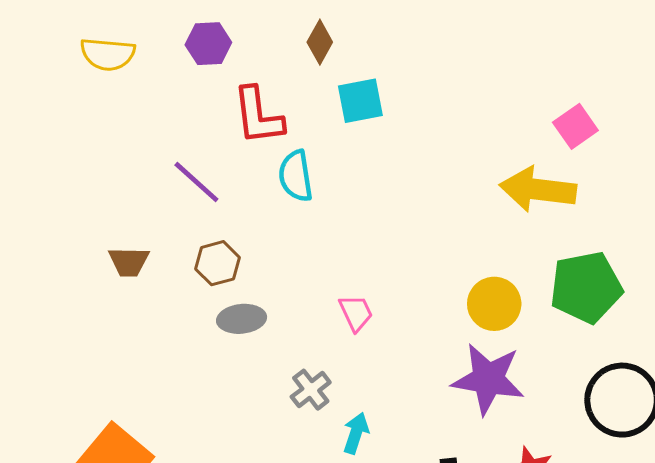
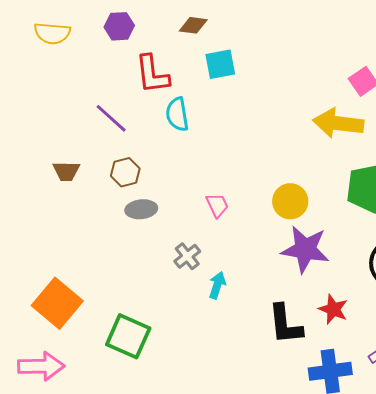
brown diamond: (320, 42) -> (193, 25), turned 68
yellow circle: (494, 304) -> (290, 201), moved

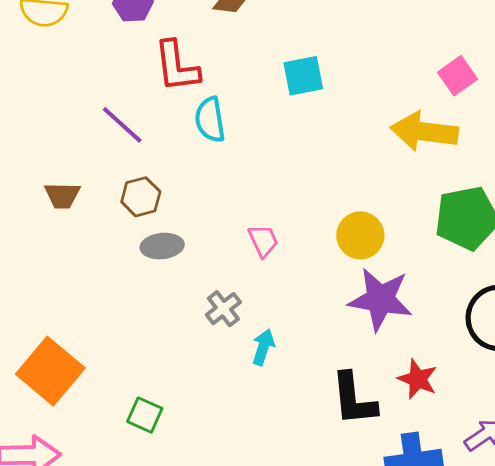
cyan square: (220, 64) -> (303, 76), moved
green square: (128, 336) -> (145, 415), size x0.6

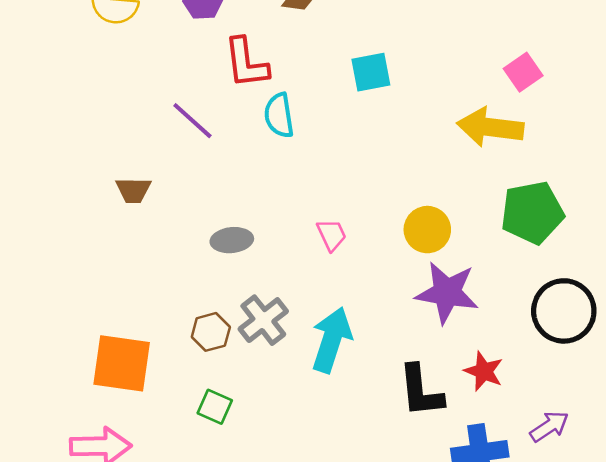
brown hexagon: (141, 197) -> (211, 332), moved
gray cross: (223, 309) -> (263, 320), moved, size x1.4
cyan arrow: (263, 347) -> (332, 340), size x1.8
orange square: (50, 371) -> (122, 363), turned -32

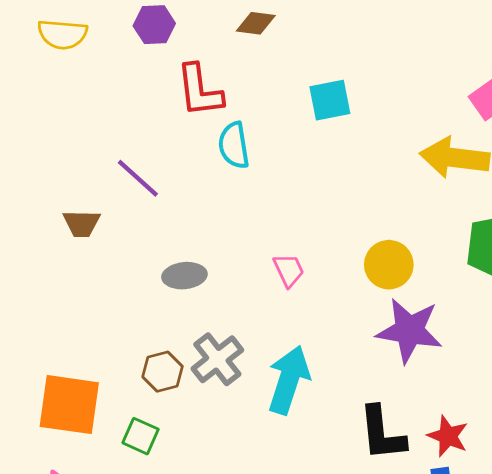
purple line: (192, 121) -> (138, 178), moved
red star: (484, 371) -> (448, 436), moved
green square: (215, 407) -> (141, 436), moved

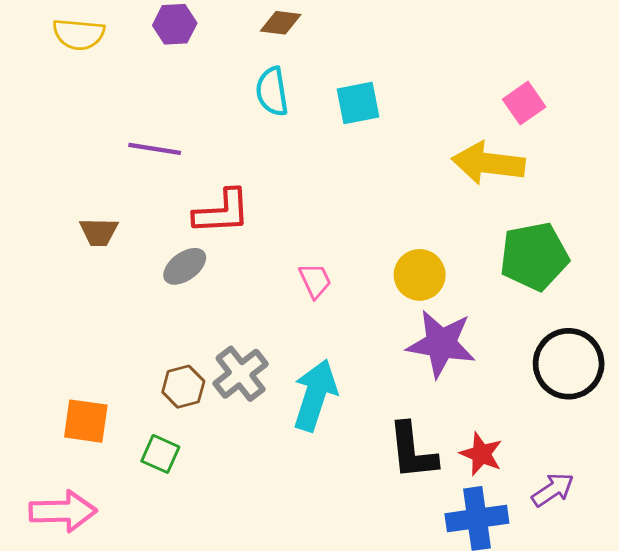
red L-shape: (200, 90) -> (222, 212), moved, turned -86
cyan semicircle: (234, 145) -> (272, 92), moved
purple line: (138, 178) -> (155, 149), moved, turned -33
gray ellipse: (184, 276) -> (185, 266), moved, turned -30
orange square: (69, 405) -> (86, 421), size x0.7

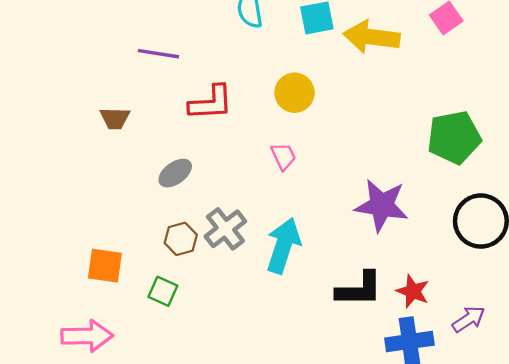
yellow arrow: (488, 163) -> (372, 37), moved
gray ellipse: (185, 266) -> (175, 173), moved
yellow circle: (420, 275) -> (295, 93), moved
black L-shape: (412, 451) -> (359, 289), turned -84

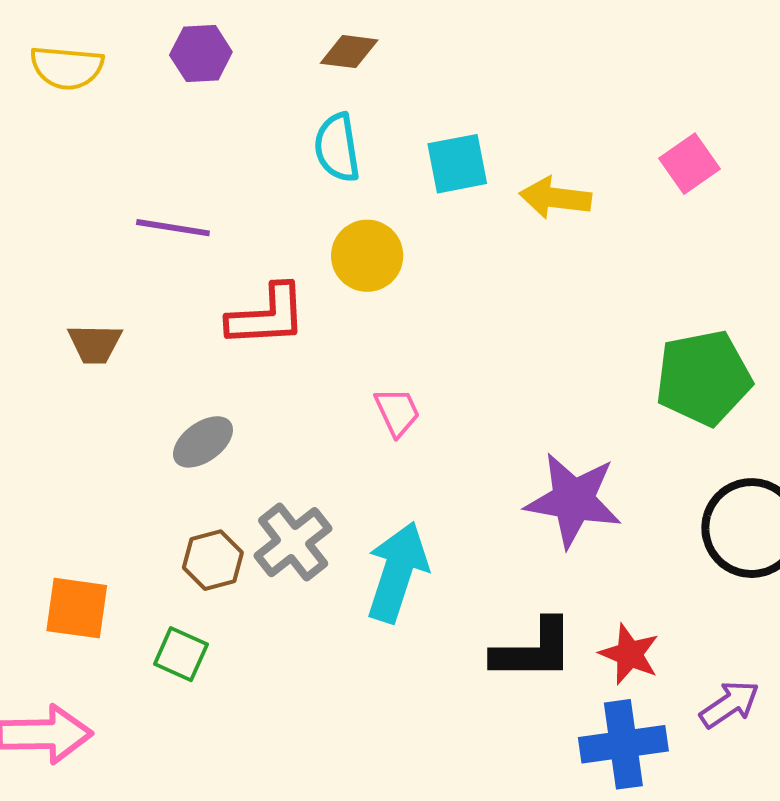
yellow arrow: (372, 37) -> (555, 198), size x0.7
yellow circle: (295, 93) -> (367, 256), moved

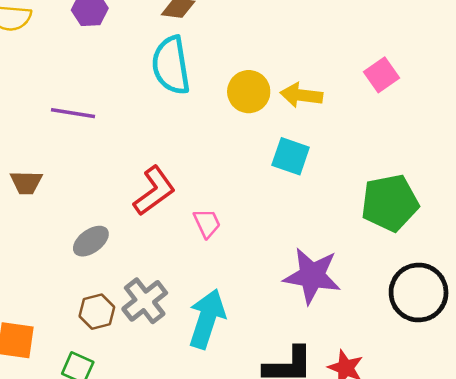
cyan semicircle: (337, 148) -> (171, 65), size x1.4
cyan square: (457, 164) -> (291, 156), moved, turned 30
yellow circle: (367, 256) -> (249, 92), moved
red L-shape: (267, 316) -> (154, 191), moved, turned -33

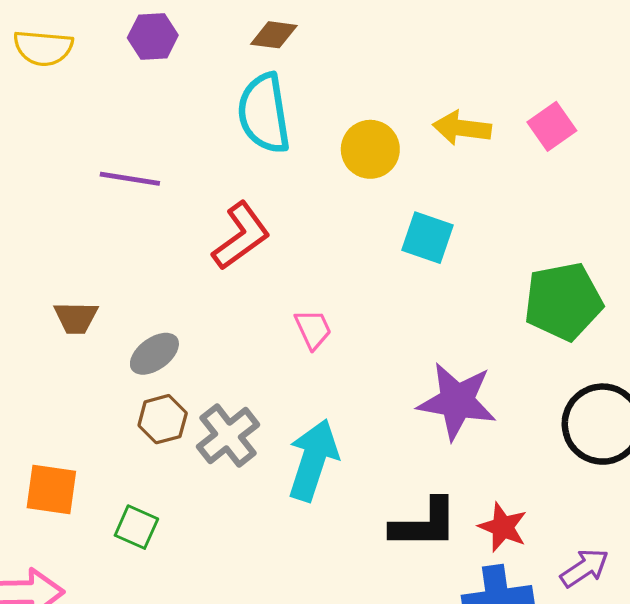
yellow arrow: (301, 95) -> (462, 128), moved
brown trapezoid: (26, 182) -> (76, 318), moved
red L-shape: (154, 191) -> (241, 236), moved
brown hexagon: (97, 312) -> (163, 419), moved

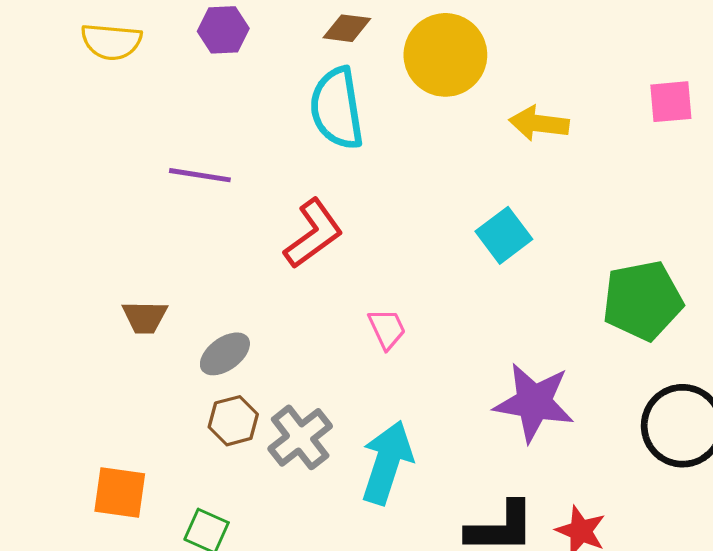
pink square: (552, 126) -> (671, 102), moved, turned 30
yellow circle: (370, 149) -> (445, 55), moved, size x1.4
cyan square: (428, 238) -> (504, 235), turned 34

